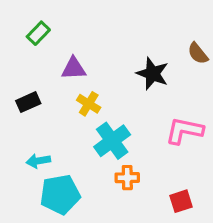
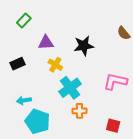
black star: (152, 74) -> (84, 46), moved, turned -30
cyan pentagon: (60, 194) -> (37, 121), turned 30
red square: (181, 201) -> (113, 126), turned 32

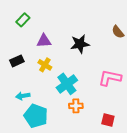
yellow cross: (55, 65) -> (45, 65), moved

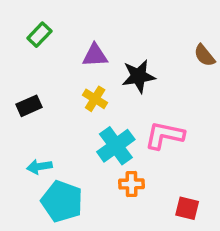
purple triangle: (44, 41) -> (95, 55), moved
yellow cross: (45, 65) -> (95, 99), moved
pink L-shape: (110, 78) -> (165, 135), moved

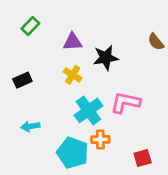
cyan pentagon: (62, 201) -> (73, 153), moved
red square: (187, 208) -> (143, 158), turned -30

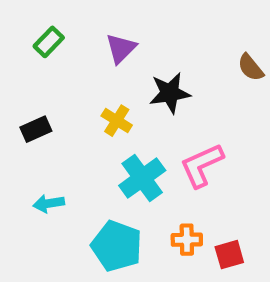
purple triangle: (73, 42) -> (121, 48), moved, turned -42
pink L-shape: (125, 103) -> (202, 165), turned -36
orange cross: (100, 140) -> (187, 240), moved

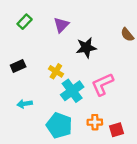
yellow cross: (117, 121) -> (56, 71), moved

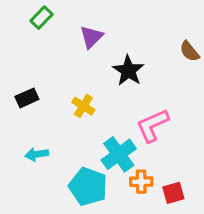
green rectangle: (25, 22) -> (41, 18), moved
black star: (86, 48) -> (128, 71), turned -30
cyan cross: (72, 91) -> (119, 154), moved

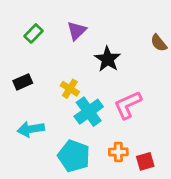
green rectangle: (41, 18) -> (33, 33), moved
cyan arrow: (37, 154) -> (31, 129), size x1.4
cyan cross: (119, 154) -> (89, 112), moved

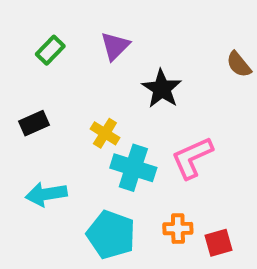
cyan cross: (89, 112) -> (133, 168), turned -36

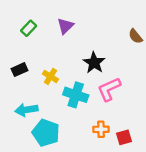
black star: (162, 89) -> (94, 63), moved
yellow cross: (105, 133) -> (50, 76), moved
cyan pentagon: (111, 235) -> (46, 133), moved

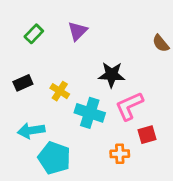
black star: (94, 63) -> (112, 75), turned -30
red square: (124, 137) -> (147, 135), moved

